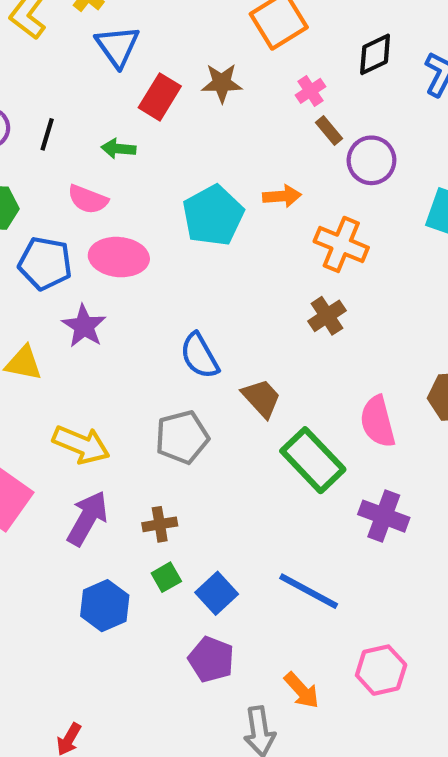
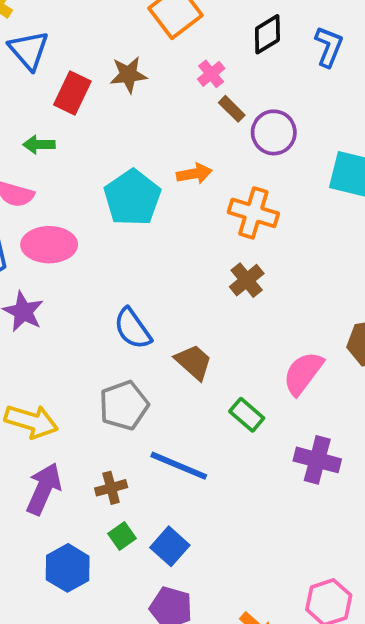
pink semicircle: (378, 422) -> (303, 373), turned 57
green rectangle: (313, 460) -> (247, 415), size x0.6
blue line: (309, 591) -> (179, 466), moved

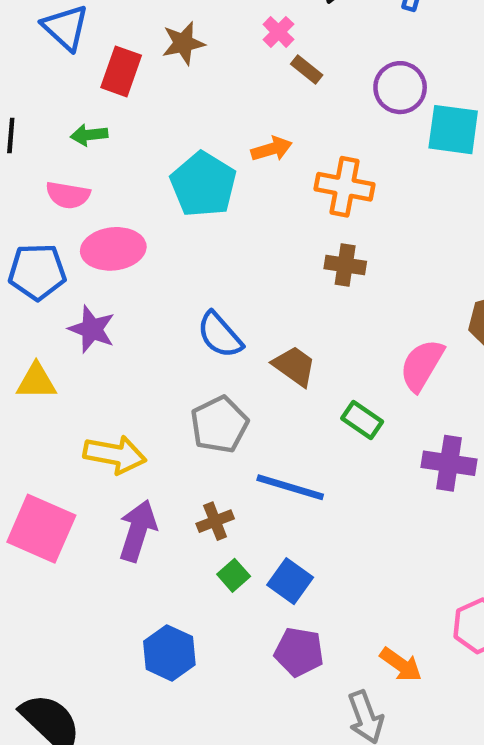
purple circle: (274, 132) -> (400, 88), moved
brown cross: (247, 280) -> (345, 265), turned -36
blue hexagon: (68, 568) -> (169, 653), moved

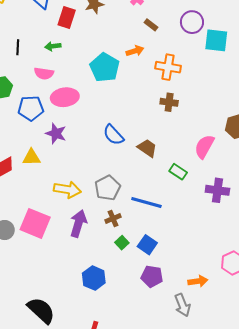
brown rectangle: (307, 70) -> (151, 25), moved
gray pentagon: (219, 425) -> (107, 188), moved
orange arrow: (401, 665) -> (198, 281), turned -42

